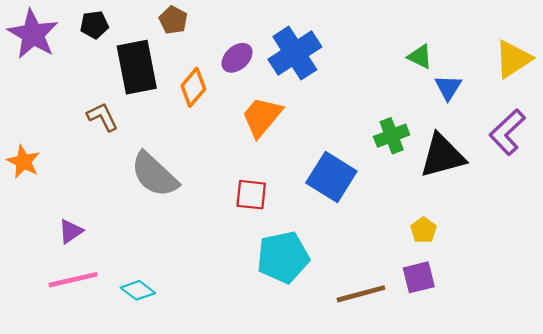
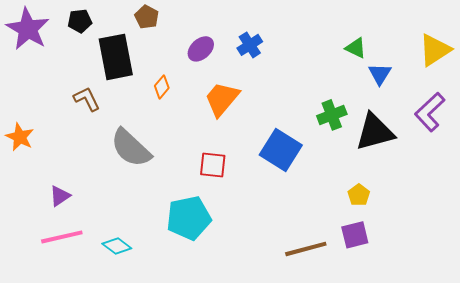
blue cross: (295, 53) -> (250, 45), size x0.6
orange diamond: (193, 87) -> (162, 87), moved, size x0.7
cyan pentagon: (283, 257) -> (189, 218), moved

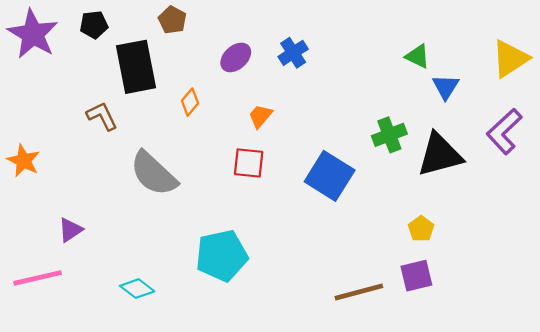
orange trapezoid: (222, 99) -> (260, 116), size x0.6
red square: (213, 165) -> (249, 163), moved
pink line: (62, 237) -> (38, 278), moved

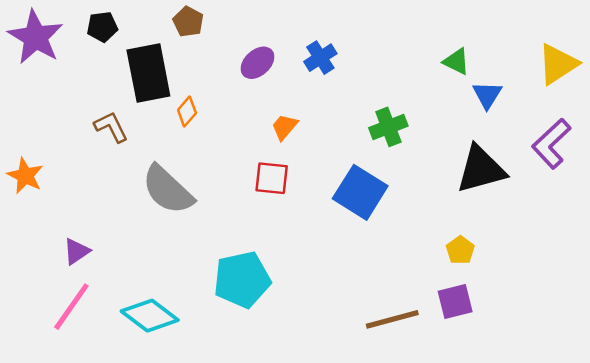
orange diamond: (190, 102) -> (187, 112), moved
green cross: (389, 135) -> (388, 127), moved
pink line: (38, 278) -> (71, 307), moved, turned -42
cyan diamond: (137, 289) -> (150, 316), size x1.5

